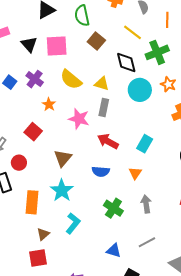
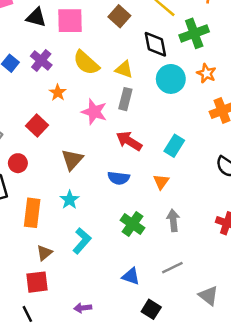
black triangle: (29, 44) -> (36, 17), turned -36
cyan star: (62, 190) -> (70, 200), size x0.7

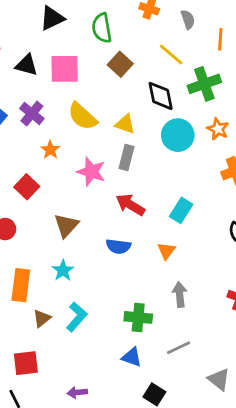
green cross: (133, 224) -> (138, 317), moved, turned -30
brown triangle: (44, 253) -> (42, 318), moved

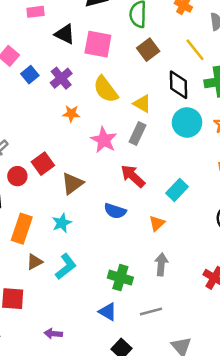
orange star: (50, 150) -> (71, 114), turned 30
red square: (27, 187) -> (43, 164), moved

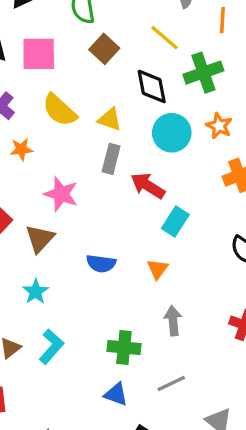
pink star: (104, 140) -> (61, 194), moved
red arrow: (133, 176) -> (148, 186), moved

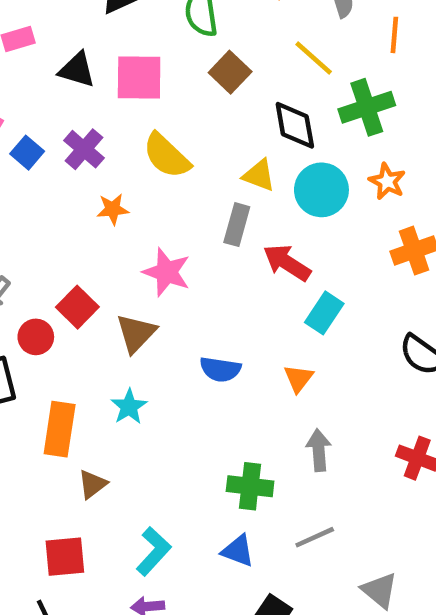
yellow triangle: (110, 119) -> (259, 175), moved
cyan L-shape: (51, 346) -> (154, 551), moved

